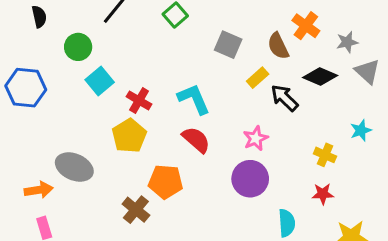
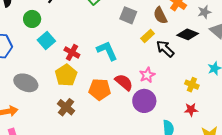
red semicircle: (196, 140) -> (124, 82), moved
gray ellipse: (74, 167) -> (26, 83), moved
orange pentagon: (166, 182) -> (100, 89), moved
brown cross: (136, 210) -> (66, 107), moved

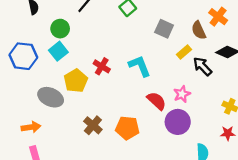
cyan square: (46, 40) -> (58, 51), moved
yellow pentagon: (66, 75) -> (76, 81), moved
orange pentagon: (100, 89) -> (127, 128), moved

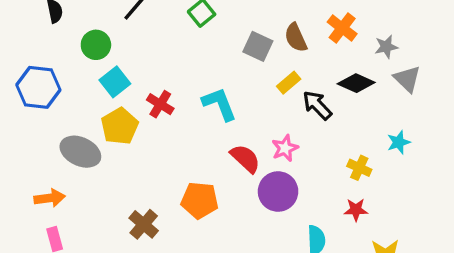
brown semicircle: (199, 30) -> (296, 38), moved
cyan square: (58, 51) -> (115, 82), moved
brown cross: (93, 125) -> (144, 224), moved

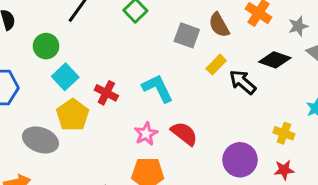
pink star: (285, 148) -> (146, 134), moved
purple circle: (278, 192) -> (240, 160), moved

